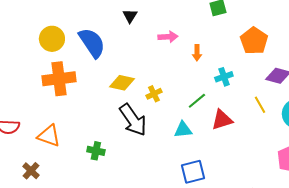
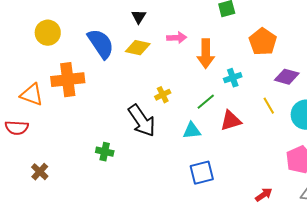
yellow circle: (52, 39) -> (48, 33), moved
orange arrow: (197, 53) -> (206, 54), size x1.8
yellow diamond: (122, 83) -> (138, 48), moved
orange triangle: (49, 136) -> (32, 95), moved

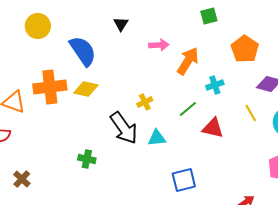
yellow circle: (48, 33) -> (38, 26), moved
yellow diamond: (138, 48) -> (86, 89), moved
orange arrow: (206, 54) -> (188, 61), turned -148
red triangle: (231, 121) -> (213, 128), turned 30
cyan triangle: (192, 131) -> (157, 138), moved

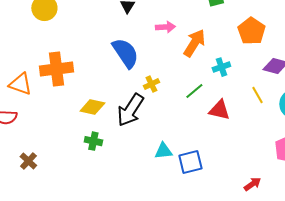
blue semicircle: (83, 51) -> (125, 53), moved
yellow diamond: (86, 89) -> (92, 107), moved
black arrow: (124, 128) -> (130, 110), turned 68
cyan triangle: (157, 138) -> (163, 151), moved

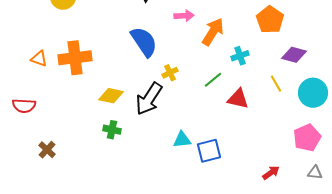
orange triangle: (20, 84) -> (39, 59), moved, size x0.7

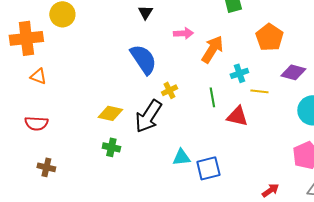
orange cross: (75, 58) -> (26, 38), moved
green line: (213, 80) -> (212, 97), turned -60
yellow line: (276, 84) -> (259, 91), moved, turned -54
red semicircle: (24, 106) -> (36, 123), moved
brown cross: (47, 150) -> (46, 167), turned -30

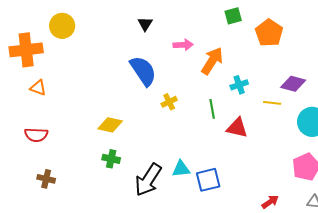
orange pentagon: (269, 37) -> (269, 33), moved
yellow line: (259, 91) -> (272, 103), moved
black arrow: (148, 116) -> (148, 180), moved

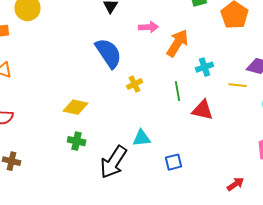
cyan triangle: (181, 169) -> (142, 138), moved
blue square: (208, 180) -> (174, 162), size x0.7

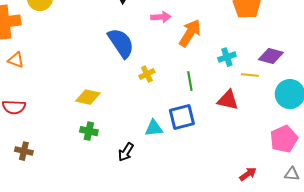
cyan cross: (204, 67) -> (227, 57), moved
red triangle: (202, 110) -> (228, 100), moved
black arrow: (114, 162) -> (126, 152), size x0.6
blue square: (174, 162) -> (182, 117), moved, size x1.5

